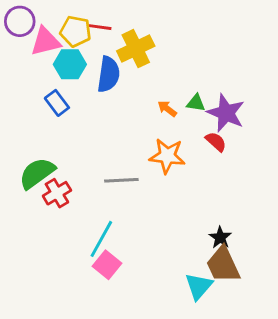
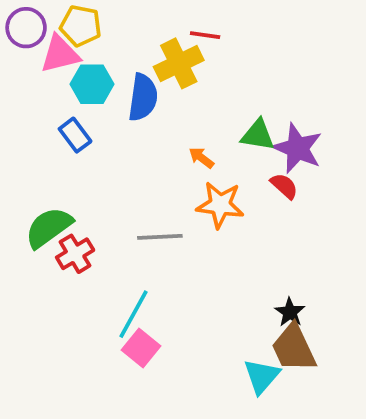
red line: (100, 27) -> (205, 35), moved
yellow pentagon: (76, 31) -> (81, 26), moved
green triangle: (196, 103) -> (258, 135), size x1.4
orange arrow: (167, 109) -> (201, 158), moved

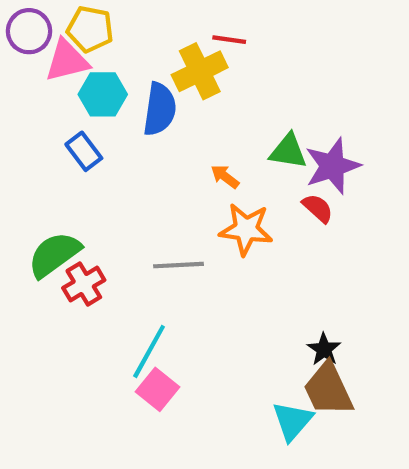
purple star: (297, 148) -> (332, 166), turned 30

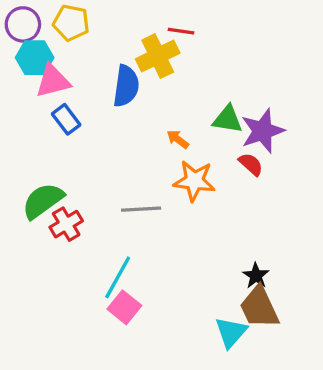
pink triangle: (67, 61) -> (53, 81), moved
cyan hexagon: (103, 94) -> (35, 58), moved

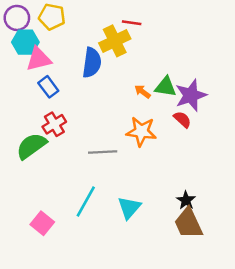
orange arrow: (178, 139) -> (143, 92), moved
red cross: (66, 224) -> (54, 124), moved
pink square: (124, 307) -> (42, 223), moved
cyan triangle: (231, 332) -> (129, 208), moved

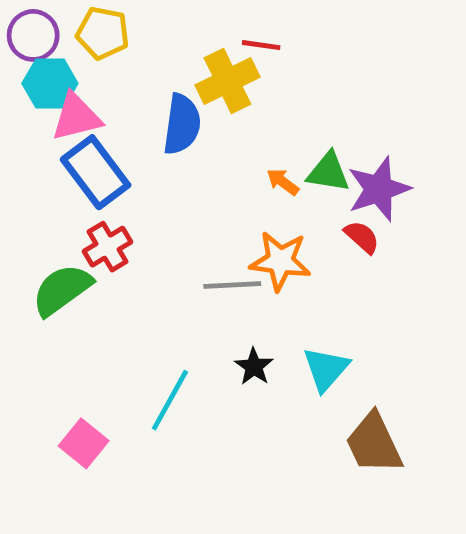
blue rectangle: (48, 87) -> (96, 172), size x1.6
gray line: (103, 152) -> (232, 285), moved
black star: (186, 200) -> (254, 367), moved
cyan triangle: (129, 208) -> (326, 369), moved

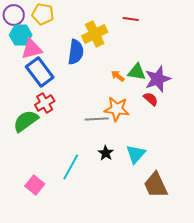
red line: (261, 45) -> (131, 19), moved

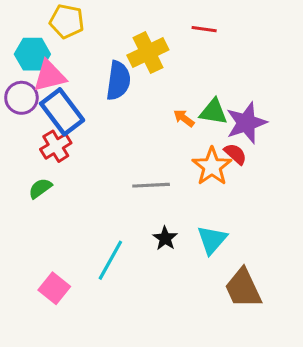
purple circle: (14, 15) -> (21, 98), moved
red cross: (45, 103) -> (56, 146), moved
orange star: (117, 109) -> (212, 166), moved, turned 30
green semicircle: (26, 121) -> (40, 188), size x0.6

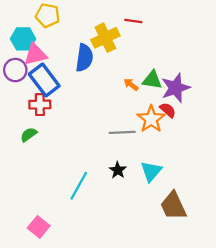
red line: (204, 29) -> (133, 21), moved
red cross: (56, 146) -> (40, 105), turned 30
gray line: (151, 185) -> (122, 132), moved
pink square: (54, 288) -> (39, 227), moved

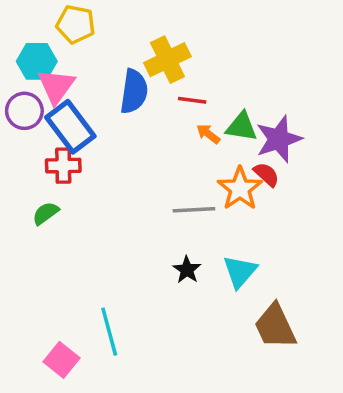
red line: (133, 21) -> (192, 100), moved
pink triangle: (35, 54) -> (56, 86), turned -40
cyan line: (79, 186) -> (109, 332), moved, turned -44

